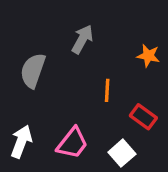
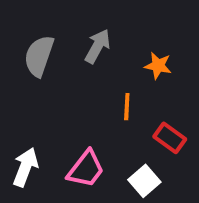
orange star: (148, 56) -> (158, 66), moved
gray semicircle: (33, 71) -> (39, 56), moved

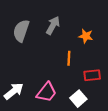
red rectangle: (170, 138) -> (92, 75), turned -42
white arrow: (25, 167) -> (14, 91), turned 30

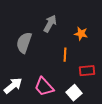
gray semicircle: (21, 31) -> (24, 43), moved
pink trapezoid: (47, 92) -> (44, 87), turned 100

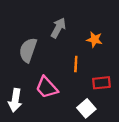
white arrow: (13, 86) -> (15, 100), turned 138
pink trapezoid: (44, 87) -> (47, 87), moved

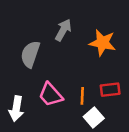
orange star: (95, 40) -> (103, 43), size x1.5
orange line: (76, 64) -> (82, 96), moved

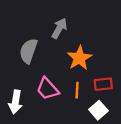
orange star: (103, 43) -> (79, 58), moved, turned 30
white square: (94, 117) -> (98, 110), moved

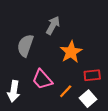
orange line: (77, 90) -> (66, 91), moved, turned 40

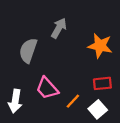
orange star: (71, 52) -> (100, 46), moved, turned -30

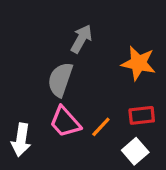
gray semicircle: (28, 50) -> (60, 80), moved
orange line: (73, 101) -> (101, 127), moved

